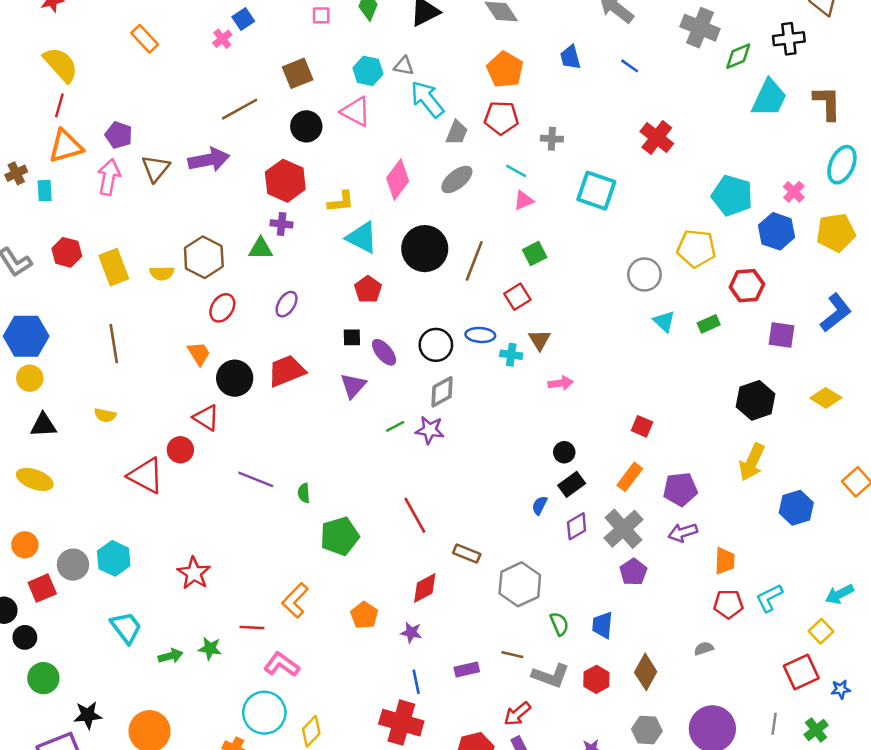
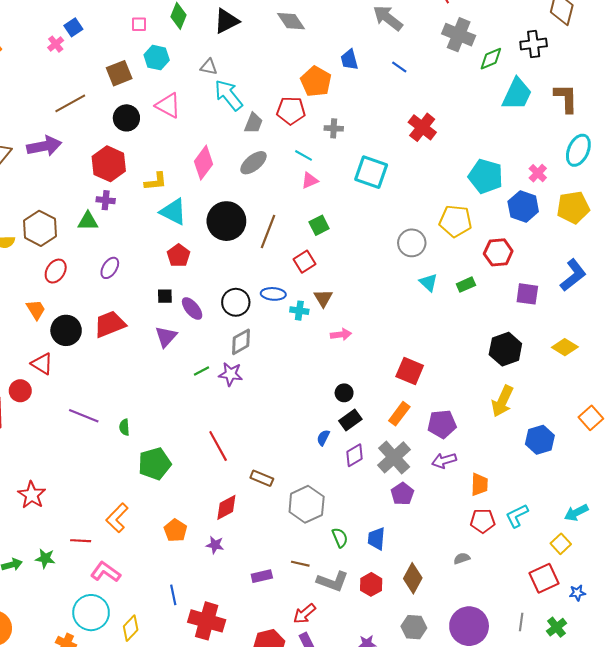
orange pentagon: (505, 70) -> (316, 82), moved
cyan hexagon: (368, 71) -> (157, 58), moved
red square: (642, 426) -> (410, 371), size x1.5
blue line: (416, 682) -> (173, 595), moved

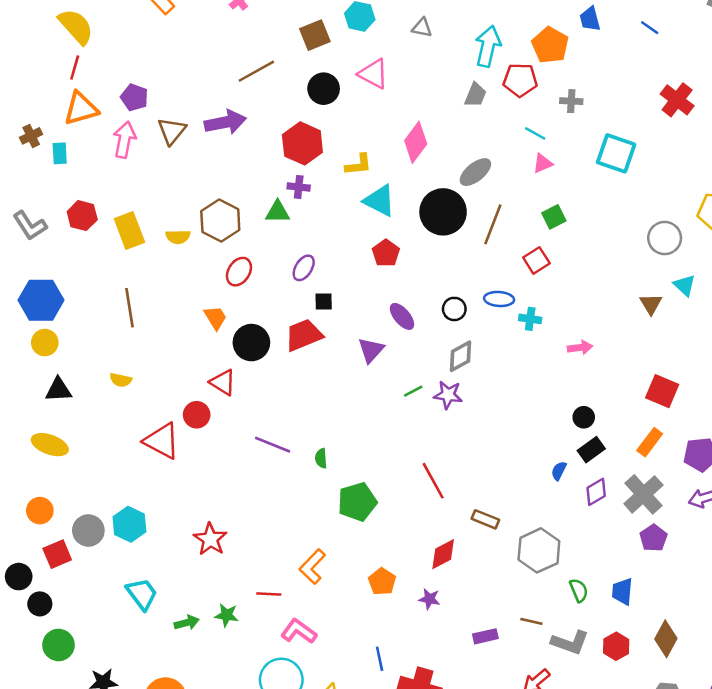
cyan arrow: (228, 95) -> (488, 46), moved, turned 52
gray ellipse: (253, 163) -> (475, 172), moved
black square: (165, 296) -> (324, 301), moved
brown triangle: (323, 298) -> (651, 304), moved
black circle: (236, 302) -> (454, 309), size x0.7

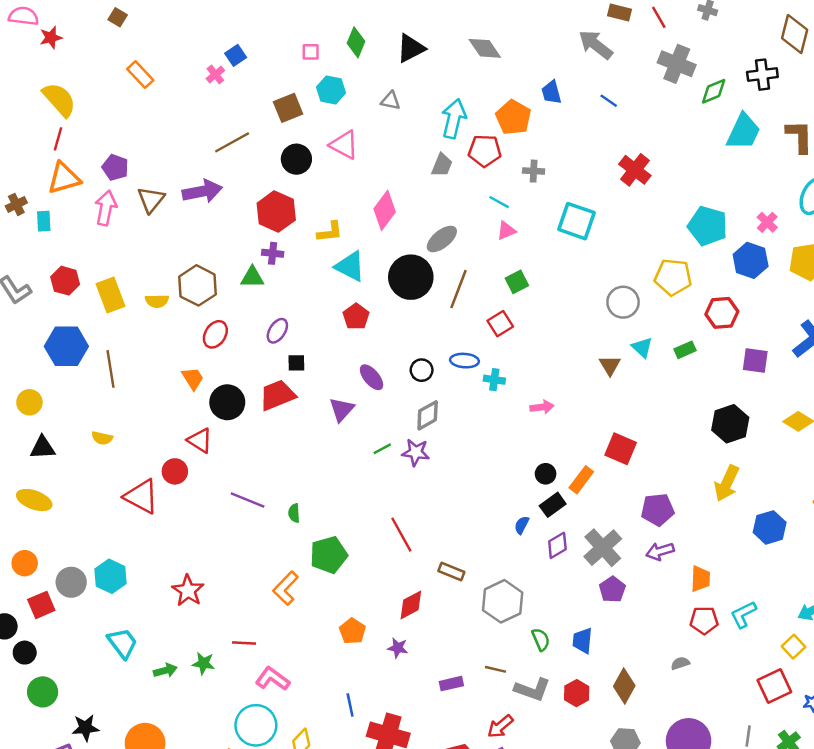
blue hexagon: (41, 300) -> (66, 346), moved
orange rectangle: (650, 442) -> (581, 480), moved
orange L-shape: (312, 567) -> (286, 588), moved

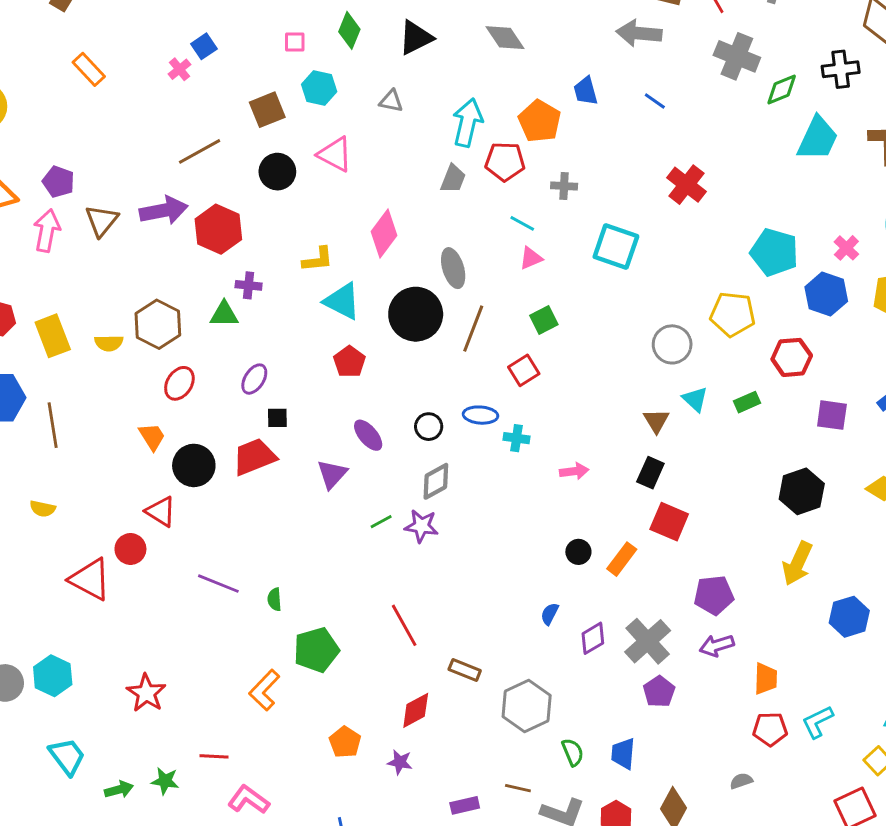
gray arrow: (596, 45) -> (639, 33), turned -33
red hexagon: (276, 212) -> (218, 229), moved
gray ellipse: (442, 239) -> (453, 268), turned -68
black rectangle: (553, 505) -> (650, 473), moved, turned -30

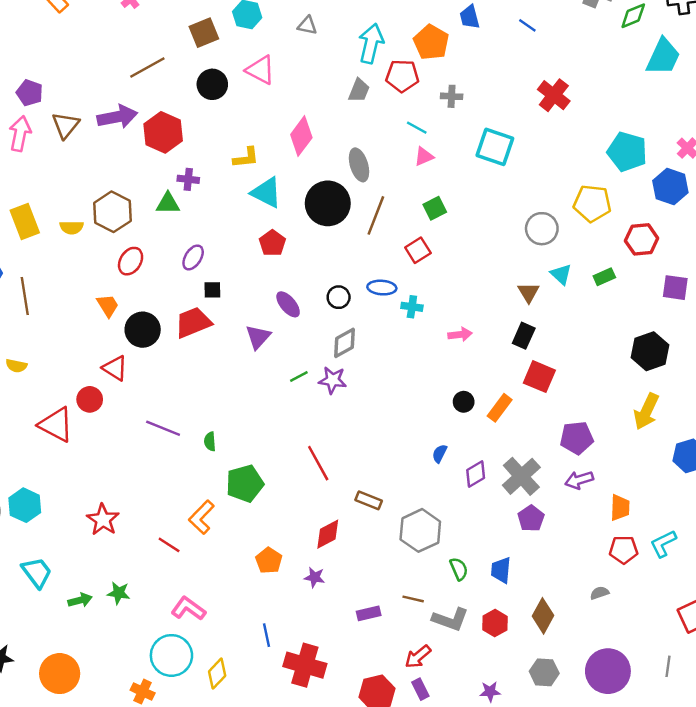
red line: (214, 756) -> (169, 545), moved, turned 30

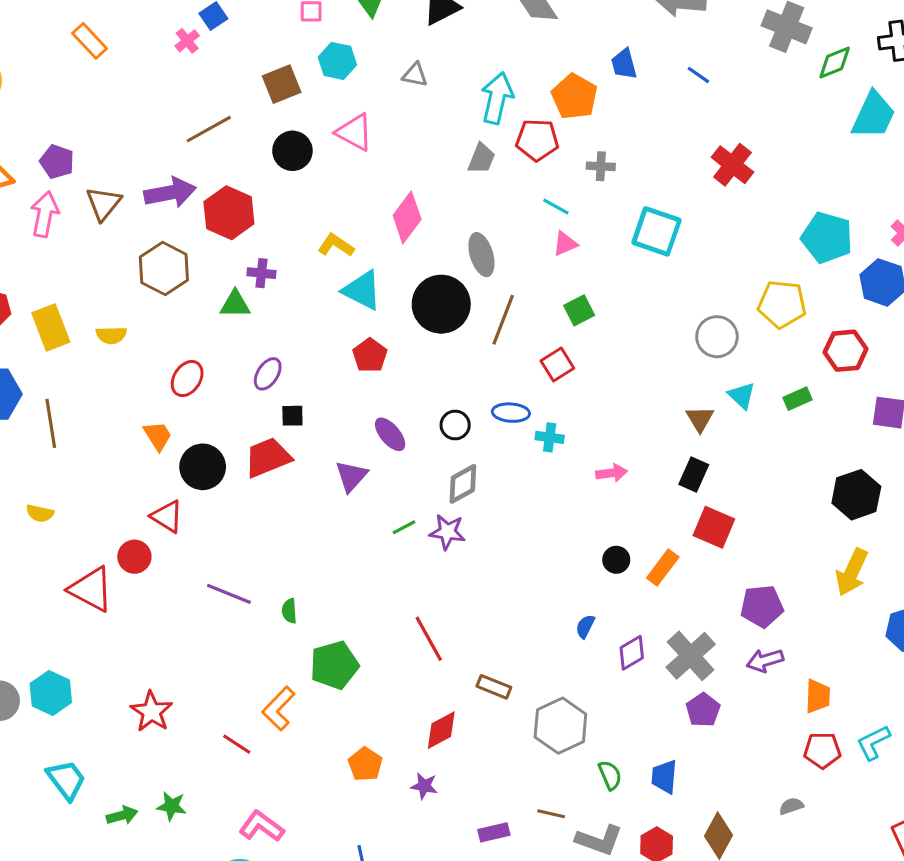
yellow L-shape: (246, 158) -> (336, 245), turned -140
brown hexagon: (113, 212) -> (164, 269), moved

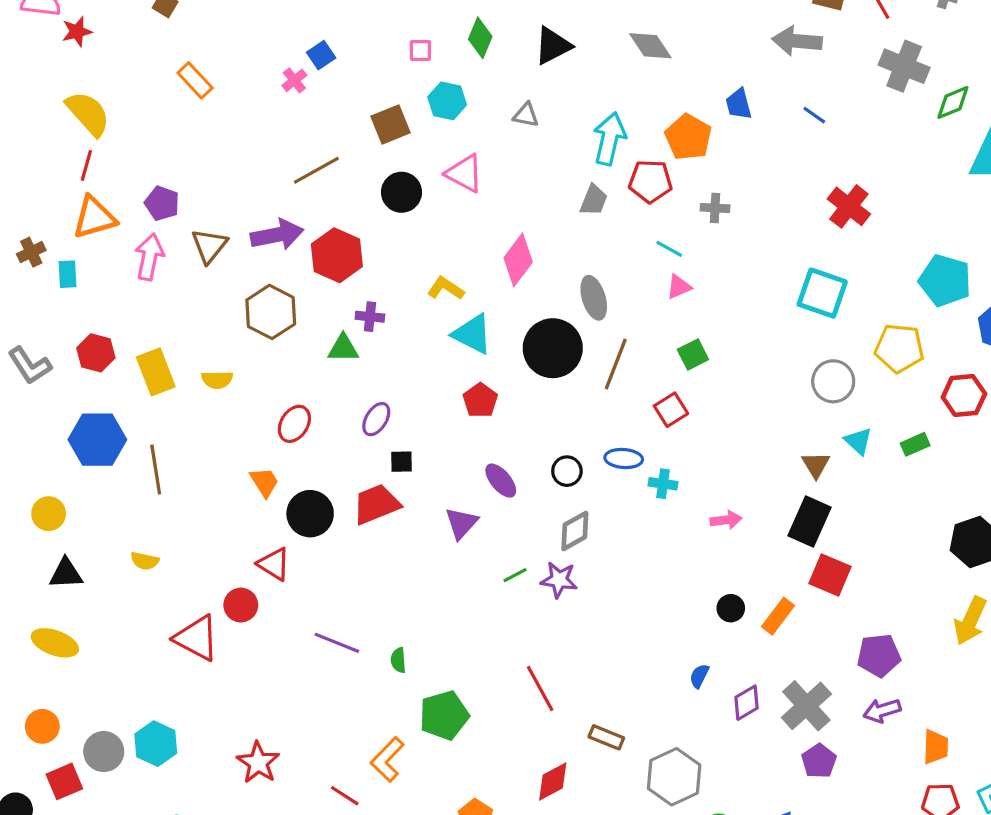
cyan square: (657, 231) -> (822, 293), moved
black rectangle: (694, 475) -> (810, 522), size x1.4

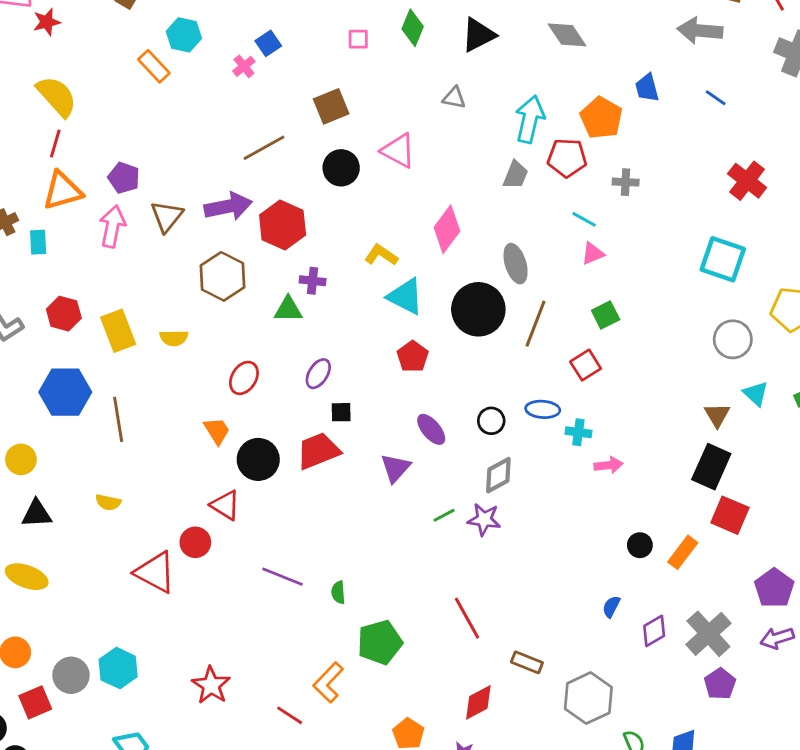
cyan hexagon: (447, 101) -> (184, 35), moved
pink arrow: (726, 520) -> (608, 465), moved
purple pentagon: (879, 655) -> (774, 588), turned -30

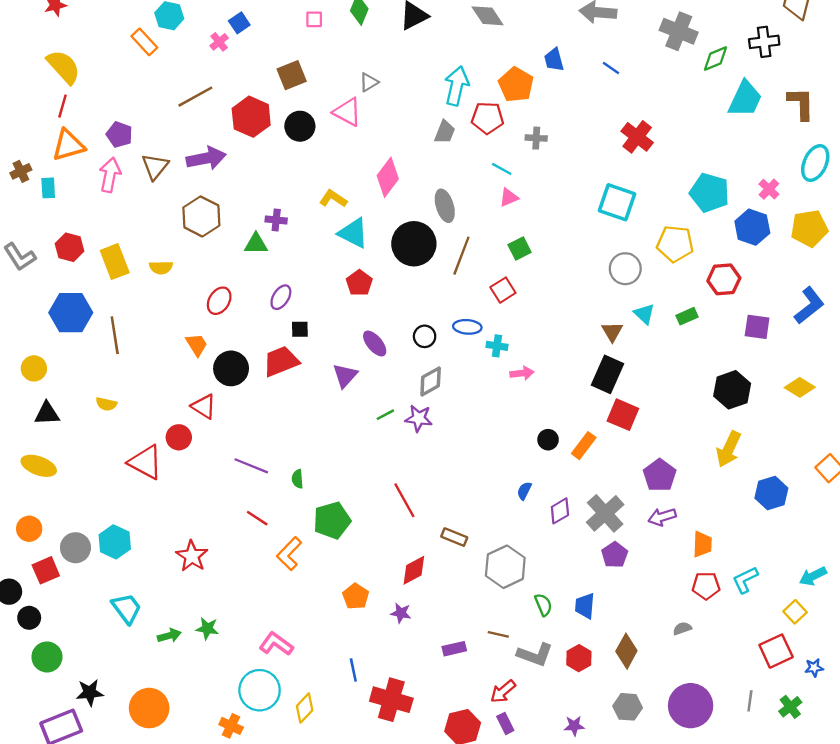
gray triangle: (454, 98) -> (369, 82), moved, turned -42
brown line: (264, 148) -> (195, 97), moved
red hexagon: (283, 225) -> (251, 117), moved
red line: (290, 715) -> (257, 518), moved

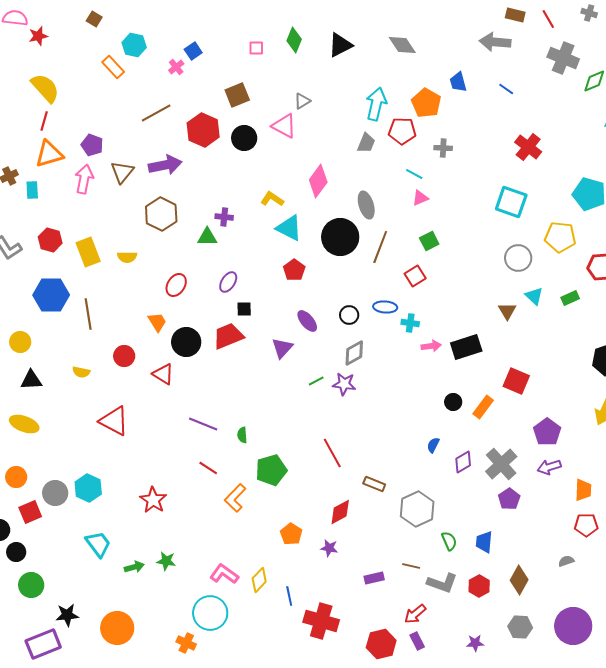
black rectangle: (607, 374) -> (466, 347), moved, turned 48
red circle: (179, 437) -> (124, 356), moved
yellow diamond: (305, 708) -> (259, 580), moved

